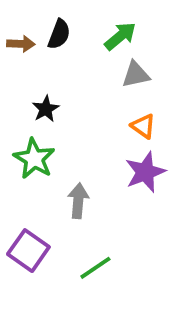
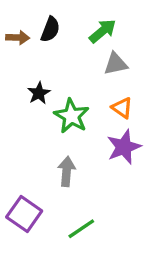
green star: (34, 159) -> (72, 116), moved

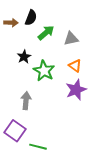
green arrow: (103, 31) -> (46, 33), moved
gray arrow: (67, 172) -> (26, 101), moved
green line: (81, 229) -> (38, 147), moved, turned 48

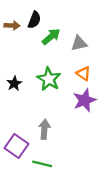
black star: (24, 57) -> (14, 84), moved
gray arrow: (26, 101) -> (44, 129), moved

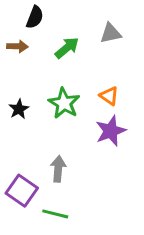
black semicircle: (34, 20) -> (35, 17), moved
brown arrow: (12, 25) -> (17, 46), moved
gray triangle: (79, 43) -> (111, 33), moved

